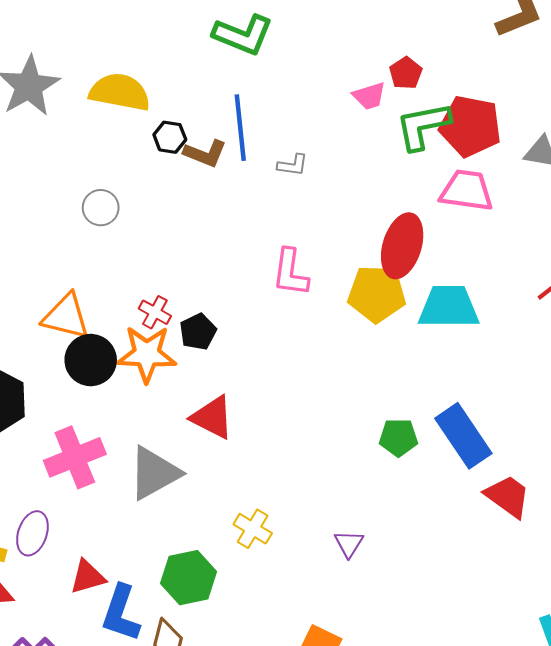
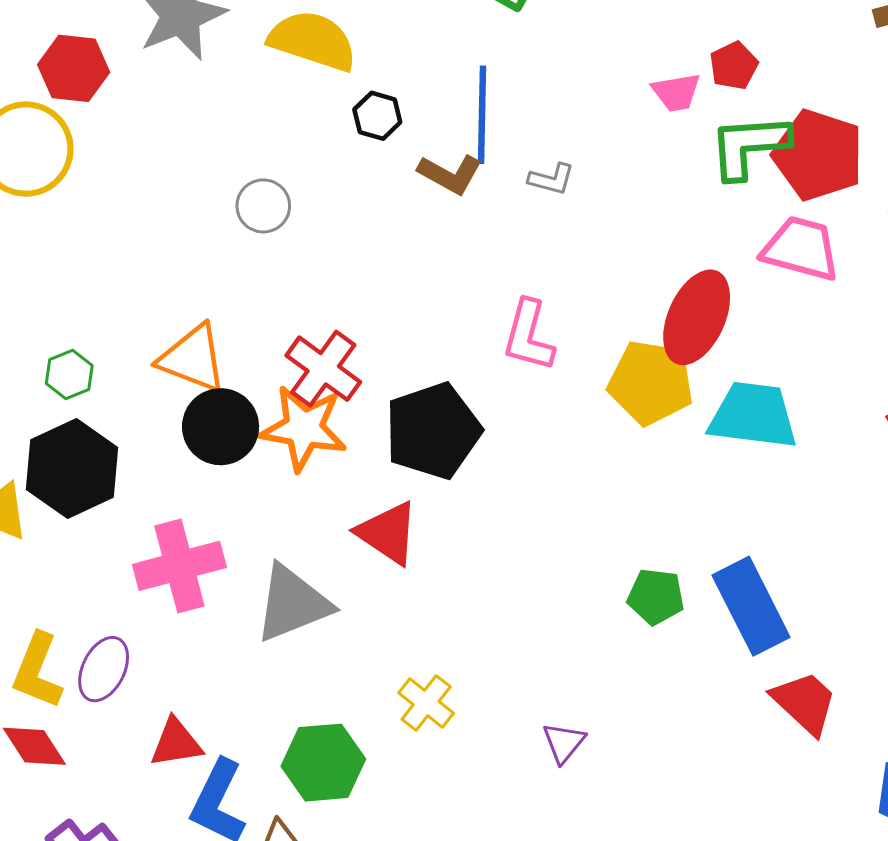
brown L-shape: (205, 153) -> (450, 174), moved
red cross: (155, 312) -> (323, 369), size x1.6
black pentagon: (198, 332) -> (433, 431), moved, size x1.8

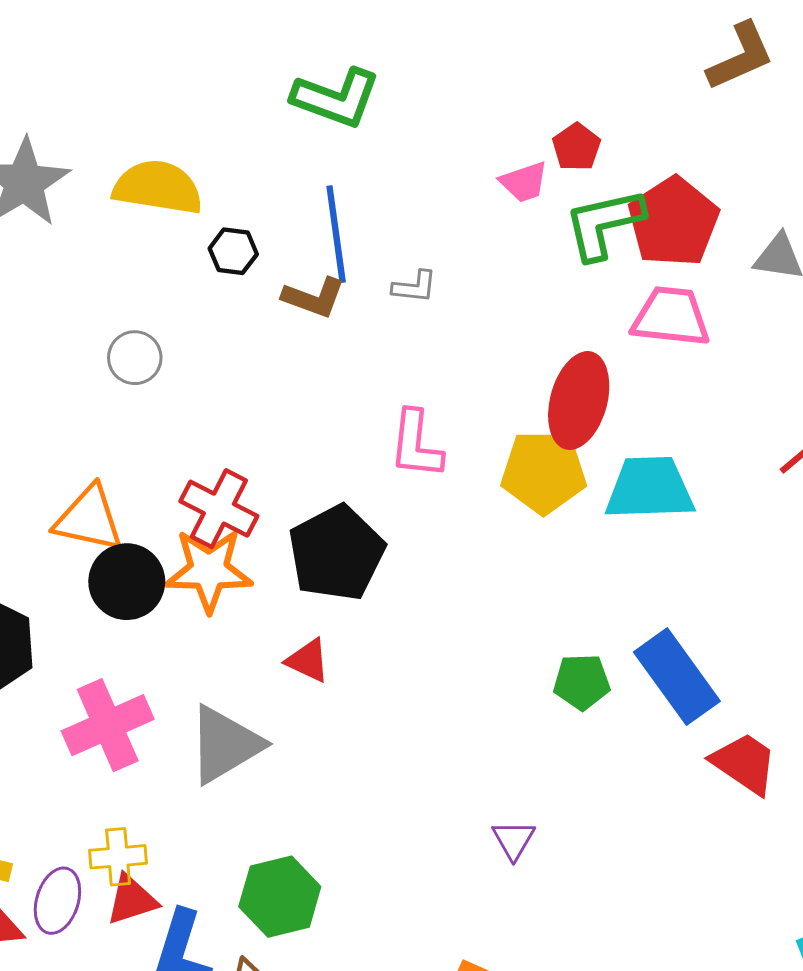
red pentagon: (818, 155) -> (673, 222), turned 30
red triangle: (388, 533) -> (308, 661), size x0.7
purple ellipse: (104, 669) -> (57, 901), moved
yellow cross: (426, 703) -> (118, 857), moved, turned -34

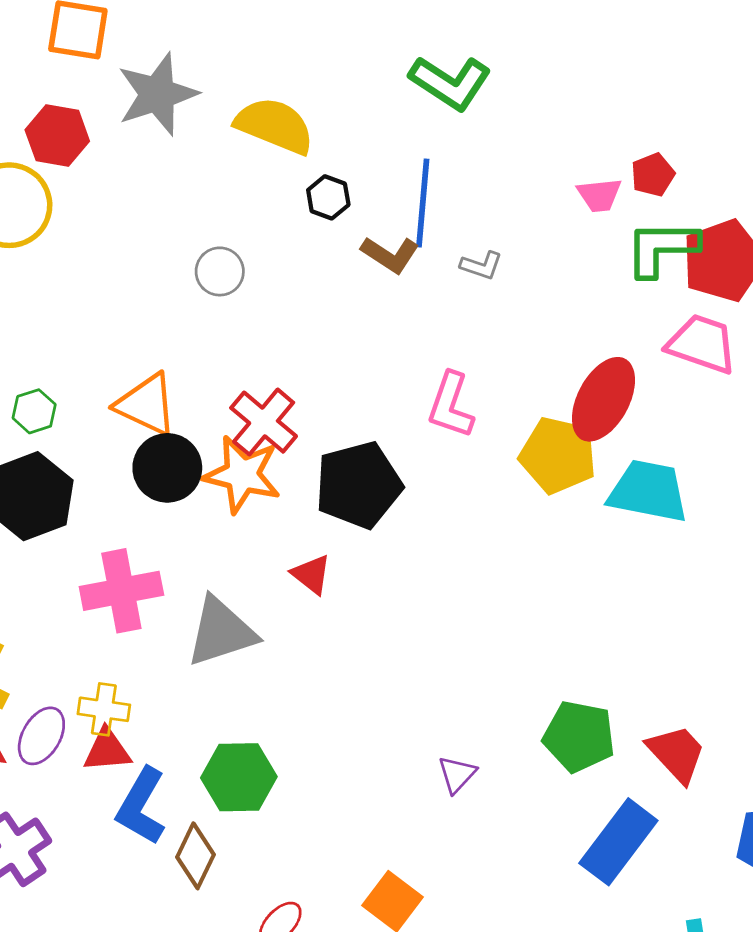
blue rectangle: (677, 677) -> (618, 842), moved, turned 60
green pentagon: (582, 682) -> (579, 736), moved, size x1.4

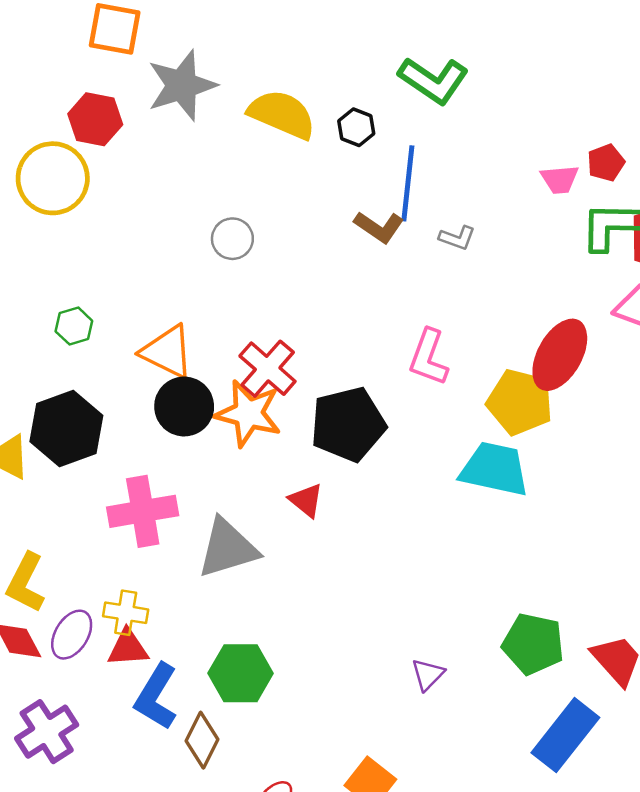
black hexagon: (328, 197) -> (356, 127), moved
green hexagon: (34, 411) -> (74, 326), moved
cyan trapezoid: (648, 491) -> (495, 469), moved

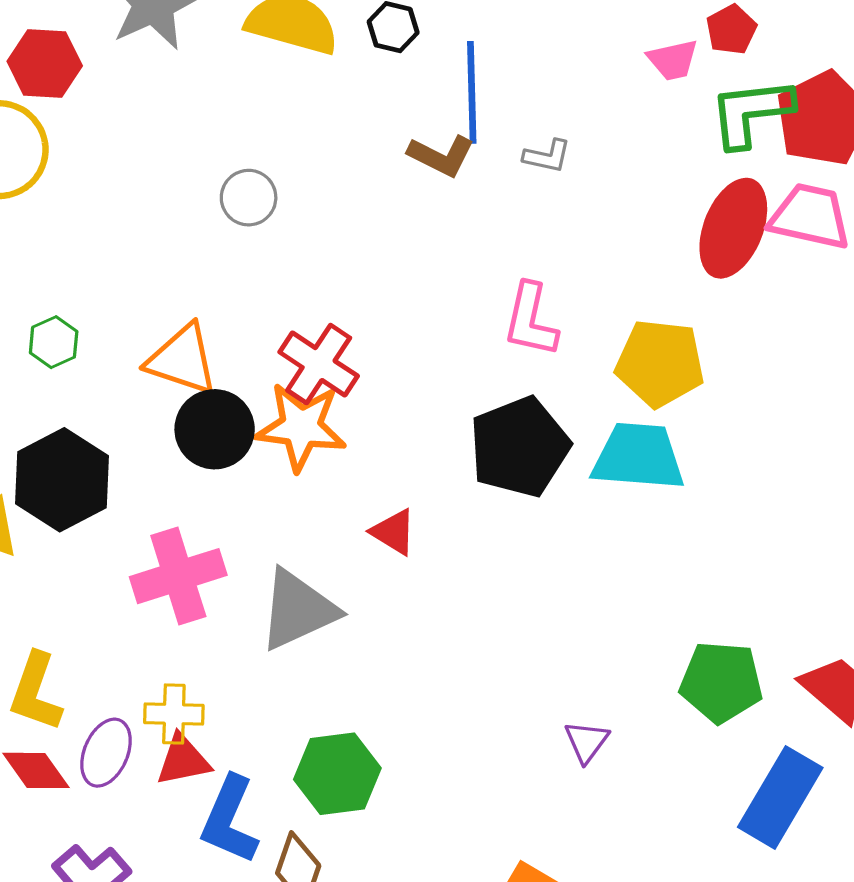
red ellipse: (560, 355) -> (733, 228), moved
black pentagon: (348, 424) -> (519, 447), moved

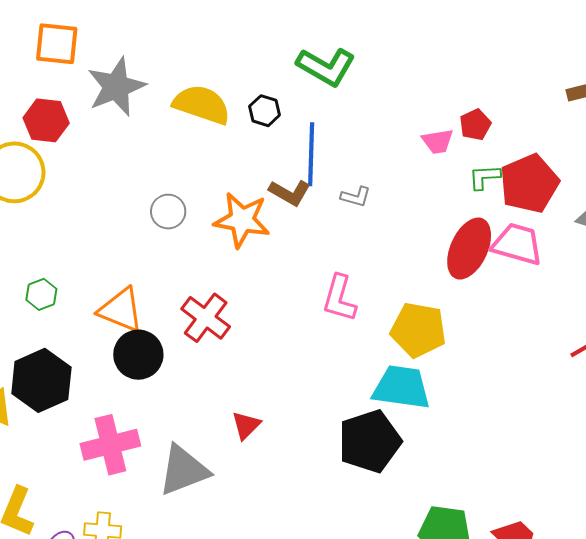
green L-shape: (751, 112) -> (484, 177), size x0.6
orange star: (301, 427) -> (242, 220), moved
black pentagon: (519, 447) -> (370, 441), moved
red triangle: (394, 532) -> (246, 425), turned 40

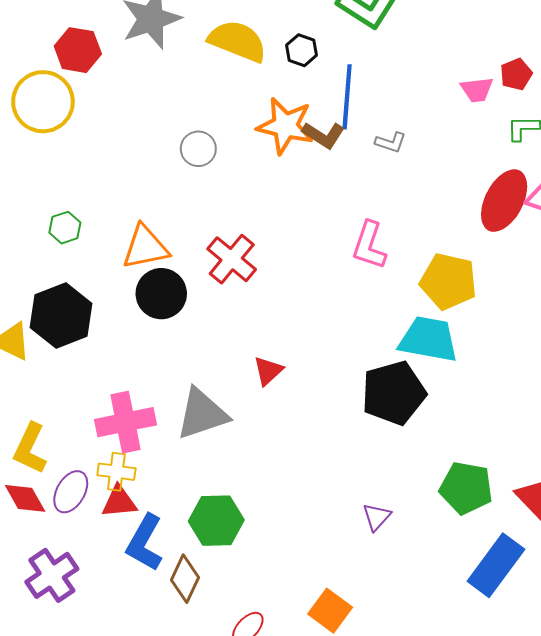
orange star: (242, 220) -> (285, 126), moved
orange triangle: (121, 310) -> (145, 247), turned -36
pink cross: (110, 445) -> (125, 422), moved

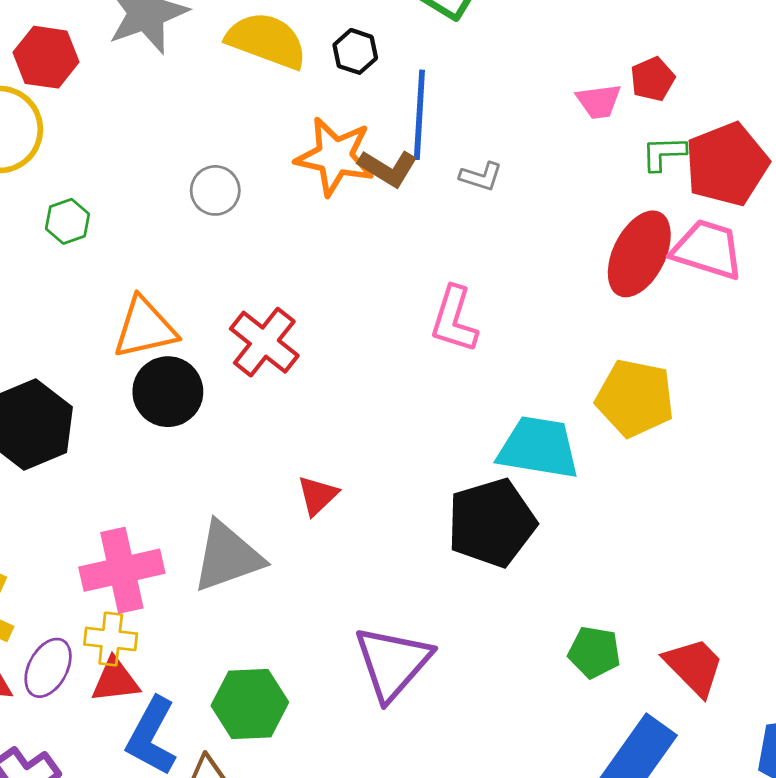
green hexagon: (65, 228) -> (67, 221), moved
yellow pentagon: (448, 281) -> (635, 398), moved
green pentagon: (466, 488) -> (594, 652), size x0.7
purple triangle: (377, 517) -> (393, 663), moved, size x2.0

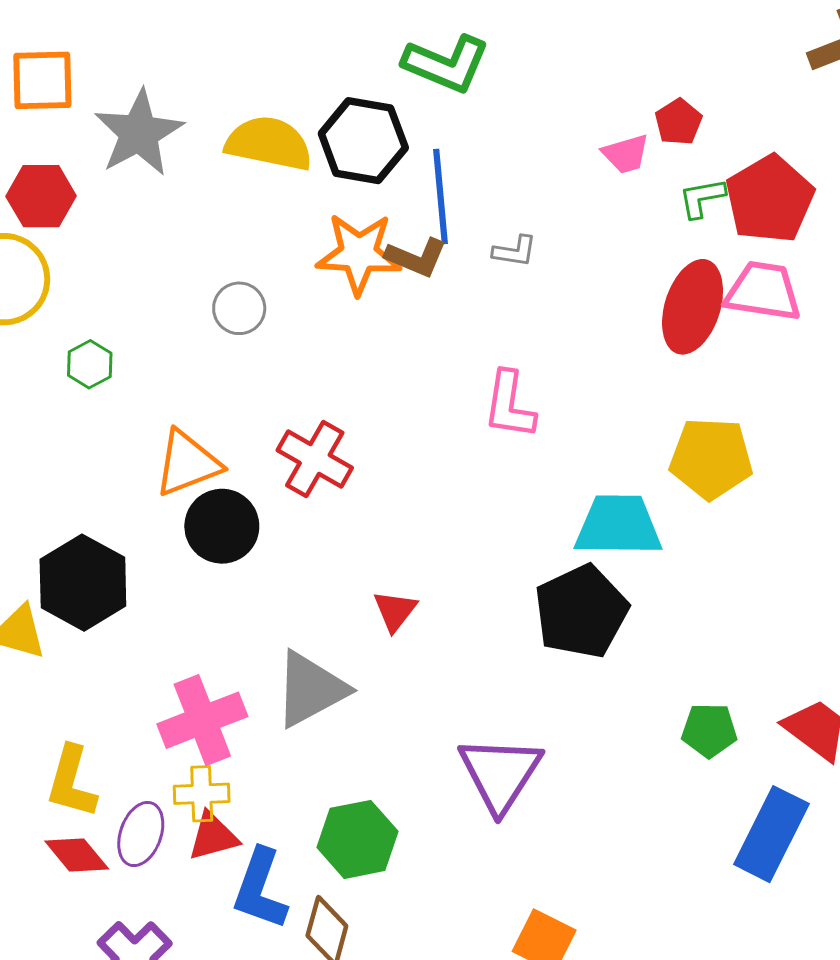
black hexagon: (355, 51) -> (363, 141), size x1.8

